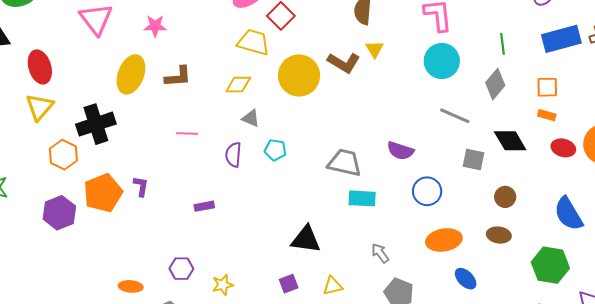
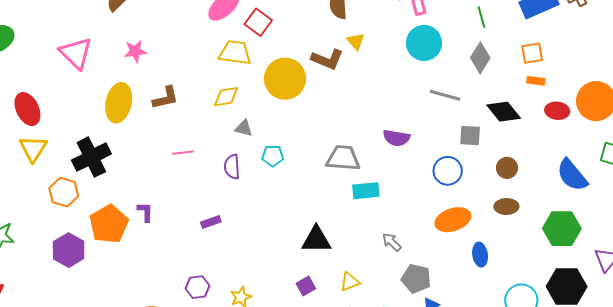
blue circle: (427, 191) -> (448, 171), moved
blue ellipse: (466, 279) -> (480, 255), turned 45

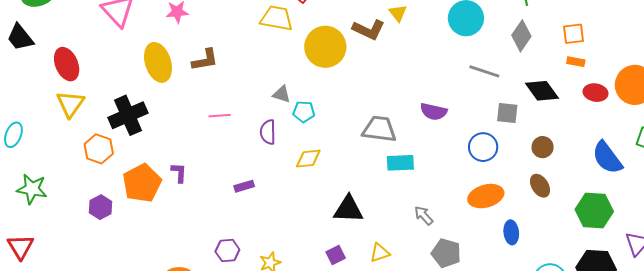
yellow diamond: (226, 97) -> (308, 159), moved
yellow ellipse: (119, 103) -> (158, 62), turned -33
cyan pentagon: (273, 156) -> (304, 112), moved
brown ellipse: (506, 207) -> (540, 186), turned 55
purple hexagon: (69, 250) -> (100, 207), size x0.7

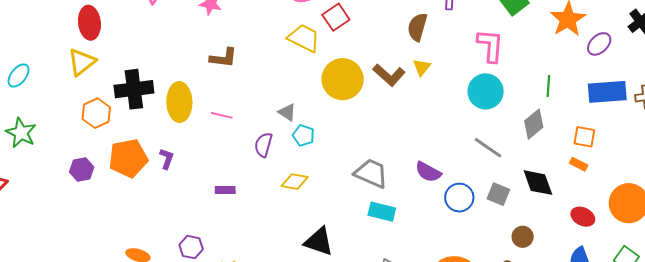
yellow ellipse: (158, 62) -> (179, 102), moved
red ellipse: (596, 93) -> (583, 217), moved
blue circle: (483, 147) -> (459, 198), moved

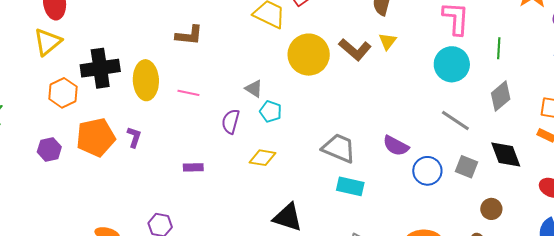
green line: (548, 86) -> (499, 48), moved

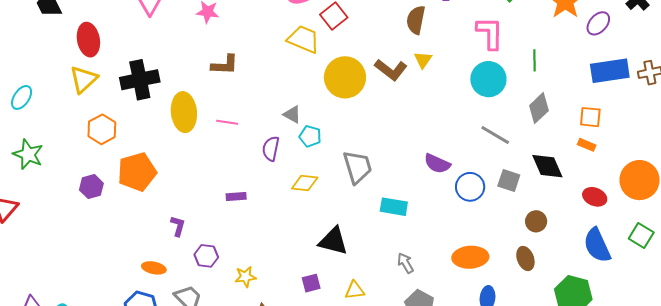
black cross: (100, 68) -> (140, 80), moved
purple L-shape: (134, 137) -> (178, 226), moved
gray trapezoid: (339, 148) -> (357, 167), moved, turned 54

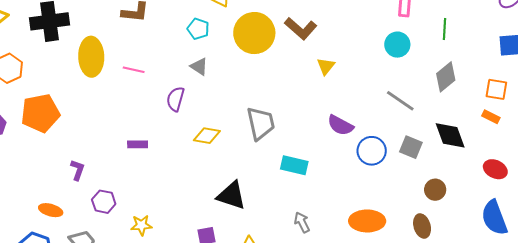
yellow triangle: (423, 60) -> (326, 66), moved
cyan circle: (488, 79) -> (397, 45), size x0.7
cyan pentagon: (310, 136) -> (198, 29), moved

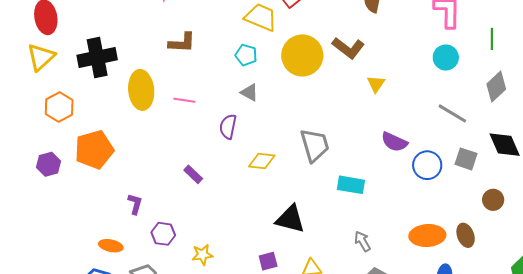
purple rectangle: (138, 144) -> (193, 174), turned 48
brown ellipse: (422, 226) -> (466, 235), moved

